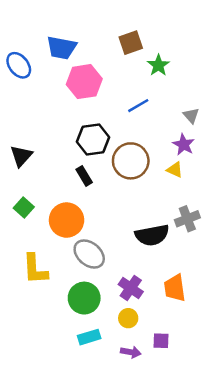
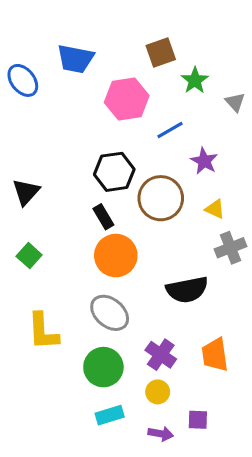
pink hexagon: (84, 82) -> (127, 99), moved
gray triangle: (191, 116) -> (235, 102), moved
purple star: (184, 145) -> (204, 161), moved
gray cross: (187, 219) -> (230, 248), moved
orange circle: (67, 220) -> (116, 256), moved

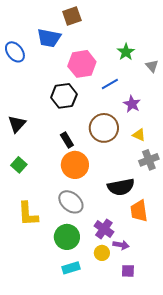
brown square: (161, 53) -> (72, 16), moved
black hexagon: (114, 172) -> (64, 96), moved
orange trapezoid: (215, 355) -> (139, 211), moved
purple arrow: (161, 434) -> (121, 245), moved

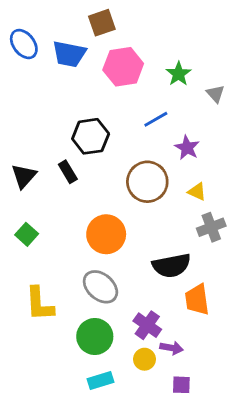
blue ellipse: (15, 52) -> (24, 44), moved
pink hexagon: (82, 64) -> (123, 67), moved
black rectangle: (67, 140) -> (68, 172), moved

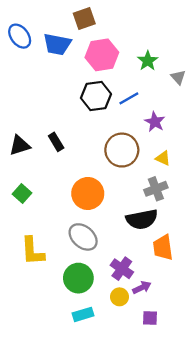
black hexagon: (91, 136) -> (96, 96), moved
black triangle: (24, 176) -> (20, 145), turned 30
gray cross: (211, 227) -> (156, 189), moved
purple arrow: (171, 348) -> (142, 287), turned -36

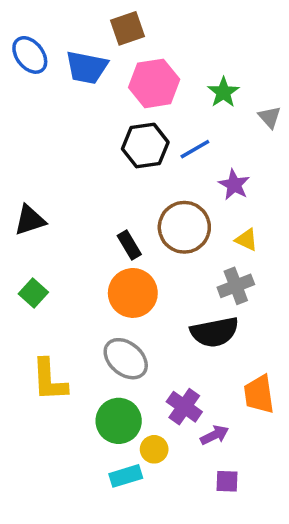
black rectangle: (56, 142) -> (129, 245), moved
orange trapezoid: (163, 248) -> (259, 394), moved
yellow circle: (119, 297) -> (154, 449), moved

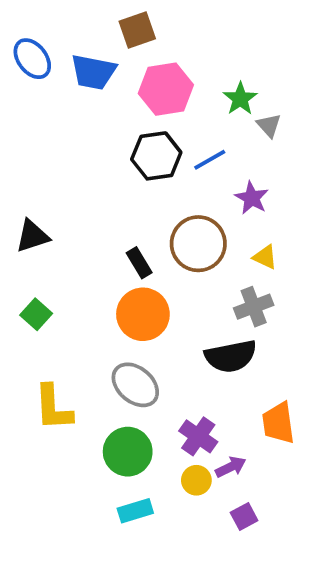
gray triangle: (270, 117) -> (269, 125), moved
yellow circle: (154, 449) -> (196, 480), moved
purple square: (227, 481) -> (244, 516), turned -30

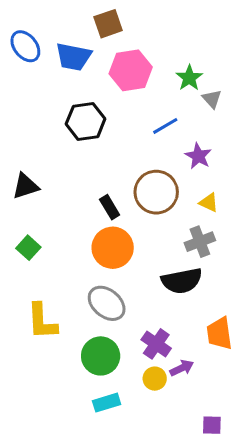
black hexagon: (156, 156) -> (86, 121), moved
purple square: (244, 516) -> (212, 425), moved, turned 30

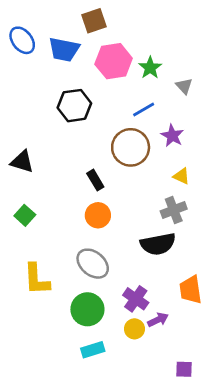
green star: (189, 78) -> (150, 68), moved
black triangle: (25, 186) -> (22, 162), turned 35
brown circle: (156, 192) -> (131, 147), moved
orange circle: (113, 248) -> (98, 215), size x0.7

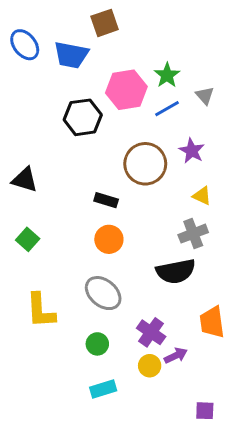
pink hexagon: (114, 61) -> (126, 90), moved
blue line: (144, 110) -> (167, 109), moved
black rectangle: (95, 180) -> (106, 200), turned -42
green circle: (87, 309) -> (97, 344), size x0.6

